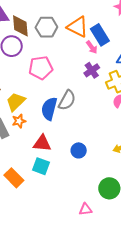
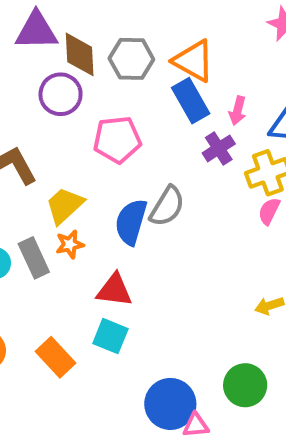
blue rectangle: (100, 35) -> (191, 101), moved
pink arrow: (92, 47) -> (238, 111), moved, turned 48
blue circle: (79, 150) -> (170, 404), moved, size x1.6

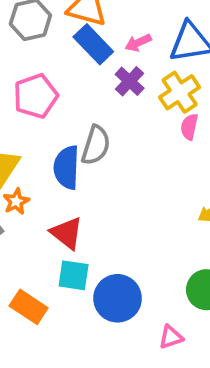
pink arrow: (238, 111) -> (138, 43), turned 65
red triangle: (114, 290) -> (67, 233), turned 45
blue circle: (170, 404) -> (118, 298), moved

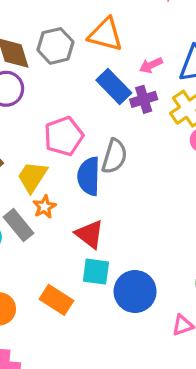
blue rectangle: (93, 44) -> (114, 87), moved
purple cross: (130, 81) -> (144, 99), turned 30
pink pentagon: (36, 96) -> (64, 136), moved

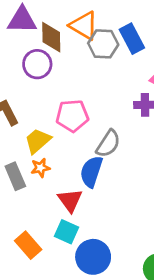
orange triangle: (105, 35) -> (84, 26), moved
gray hexagon: (55, 46) -> (103, 44), moved
blue rectangle: (114, 87) -> (132, 39), moved
blue semicircle: (89, 176) -> (91, 172), moved

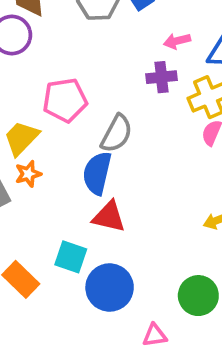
red triangle: (70, 200) -> (109, 217), moved, turned -36

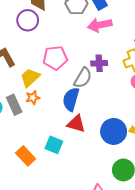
pink arrow: (177, 41) -> (100, 25), moved, size x1.6
purple cross: (161, 77) -> (99, 63), moved
blue circle: (110, 287) -> (114, 131), moved

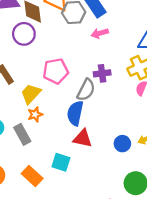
pink arrow: (100, 25) -> (100, 33), size x0.7
gray rectangle: (14, 105) -> (22, 134), moved
blue circle: (114, 131) -> (122, 144), size x0.6

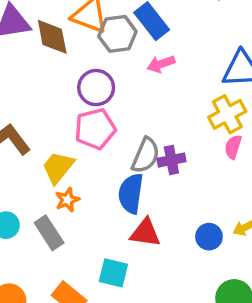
purple circle: (24, 34) -> (96, 88), moved
purple cross: (102, 73) -> (171, 160), moved

